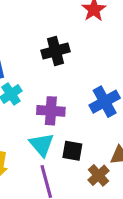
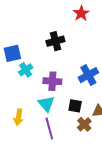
black square: (72, 151) -> (75, 106), moved

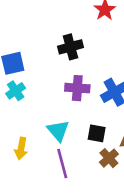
cyan cross: (26, 70) -> (16, 91), moved
purple cross: (52, 81) -> (77, 88), moved

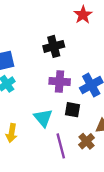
black square: (97, 133) -> (72, 110), moved
purple line: (62, 164) -> (61, 146), moved

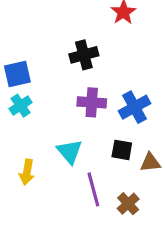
black square: (72, 110) -> (122, 150), moved
brown cross: (86, 141) -> (128, 204), moved

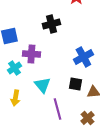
purple cross: (92, 102) -> (31, 54), moved
cyan cross: (21, 106) -> (14, 68), moved
brown cross: (128, 204) -> (87, 118), moved

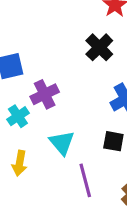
black cross: (51, 24) -> (99, 47), moved, turned -30
purple cross: (31, 54) -> (45, 94), turned -30

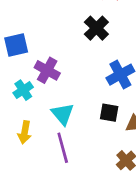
purple cross: (45, 94) -> (47, 70), turned -35
purple line: (85, 180) -> (63, 148), moved

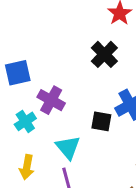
black square: (109, 113) -> (101, 121), moved

